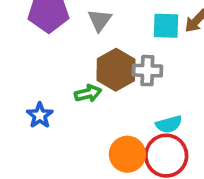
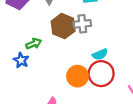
green arrow: (88, 93) -> (34, 44), moved

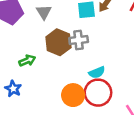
blue star: (21, 60) -> (13, 89), moved

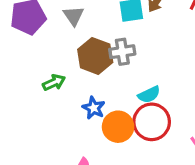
blue star: (13, 89) -> (94, 108), moved

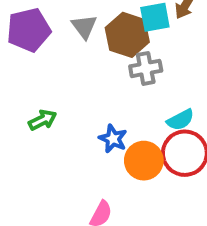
brown hexagon: (95, 56) -> (127, 35), moved
green arrow: (54, 82) -> (43, 120), moved

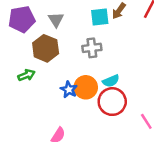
brown hexagon: (127, 35) -> (46, 48), moved
orange circle: (144, 161) -> (86, 87), moved

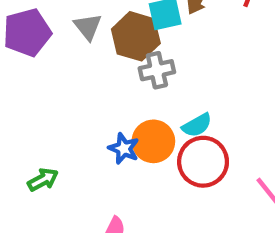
brown hexagon: (46, 48) -> (136, 36), moved
green arrow: (26, 75) -> (43, 180), moved

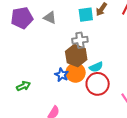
gray triangle: (88, 27) -> (50, 18), turned -32
brown hexagon: (136, 36) -> (76, 56), moved

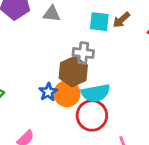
gray triangle: (50, 18) -> (52, 14), turned -32
cyan semicircle: (96, 67) -> (96, 93), size x1.5

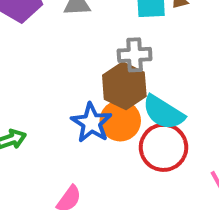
blue star: (48, 92) -> (91, 123), size x1.4
cyan semicircle: (96, 93) -> (163, 112), turned 52

